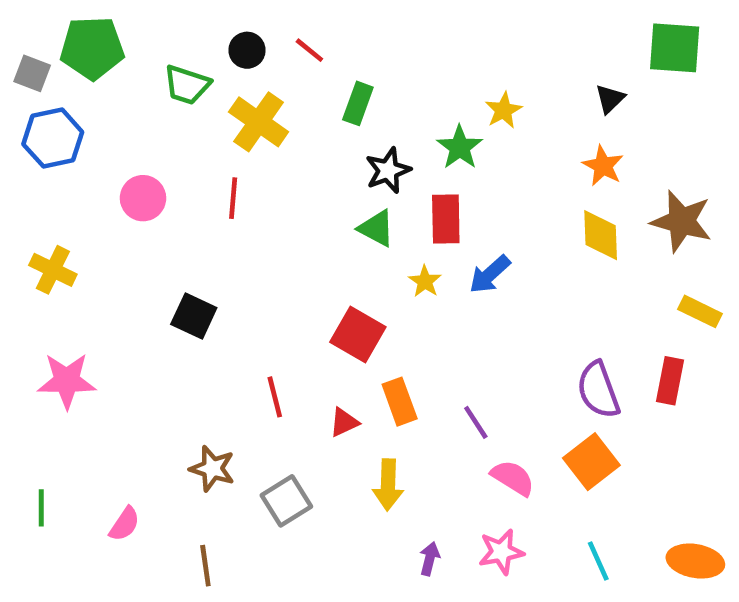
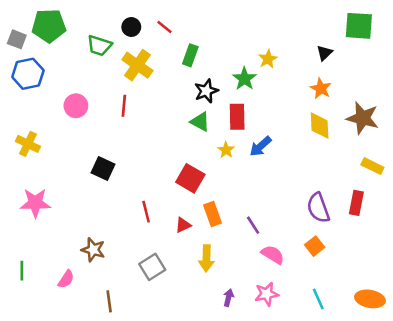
orange square: (591, 462) -> (315, 246), size x0.7
brown star: (212, 469) -> (93, 250), moved

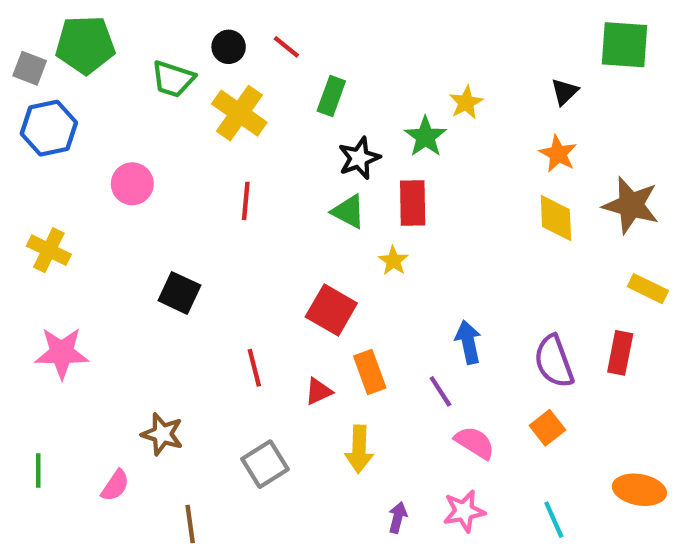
red line: (124, 106) -> (246, 201), moved
blue arrow: (260, 146) -> (468, 342), moved, turned 120
orange ellipse: (370, 299) -> (639, 490), moved

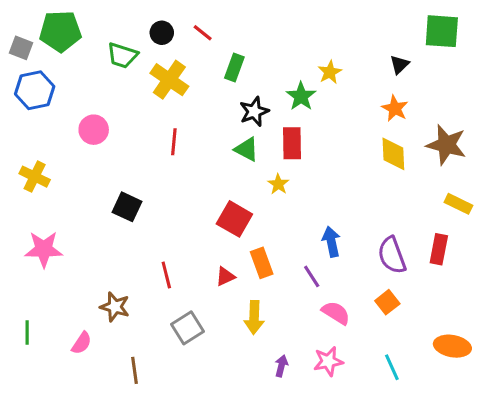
red line: (254, 368) -> (166, 275), moved

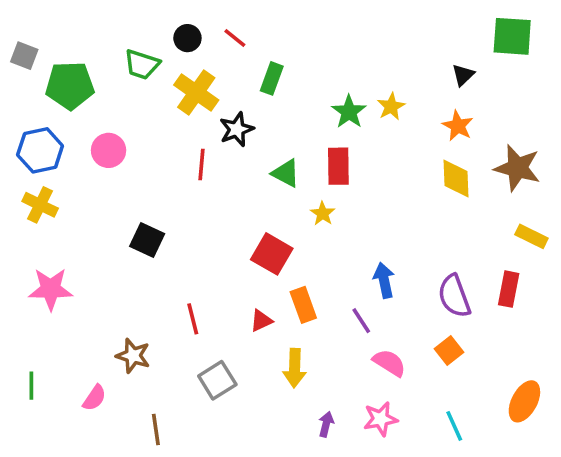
green pentagon: (60, 31) -> (70, 85), moved
yellow star: (330, 72) -> (391, 107), moved
blue hexagon: (35, 90) -> (40, 150), moved
black star: (254, 111) -> (237, 129), moved
orange ellipse: (452, 346) -> (524, 401), turned -72

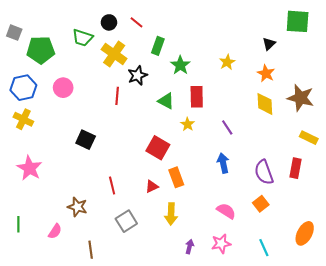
green star: (349, 112) -> (180, 65), moved
pink star: (51, 289) -> (29, 168), turned 30
purple line: (361, 321) -> (227, 127), moved

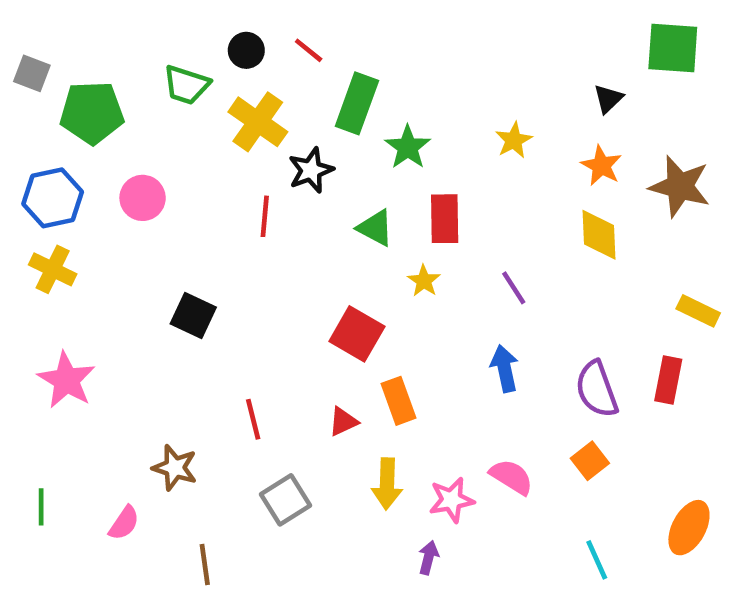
green rectangle: (158, 46) -> (357, 103), size x1.4
brown star: (301, 98) -> (680, 186), moved
pink star: (221, 244) -> (452, 500), moved

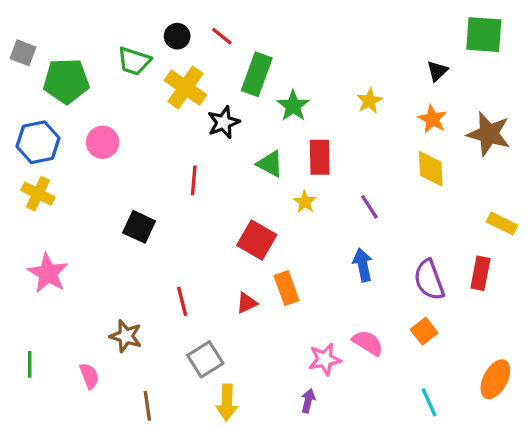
red line: (265, 216) -> (194, 180), moved
yellow arrow: (387, 484) -> (227, 402), moved
pink semicircle: (124, 523) -> (89, 376), turned -55

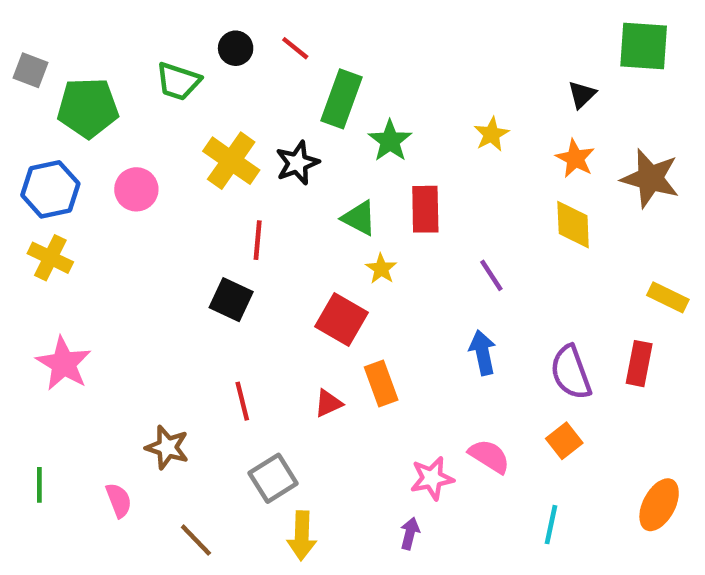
yellow cross: (185, 88) -> (231, 161), moved
yellow star: (305, 202) -> (381, 269), moved
black square: (139, 227) -> (231, 300), moved
cyan line: (429, 402) -> (551, 525), moved, turned 36
brown line: (147, 406) -> (196, 540), turned -36

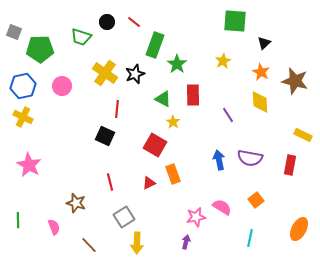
green square: (644, 46) -> (235, 21), moved
purple line: (491, 275) -> (228, 115), moved
purple semicircle: (571, 372) -> (250, 158), moved, turned -60

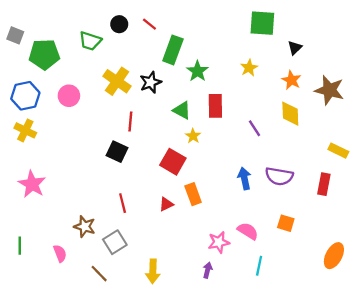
orange square: (256, 200) -> (286, 223), turned -35
gray square: (124, 217) -> (115, 242), moved
cyan line: (250, 238) -> (259, 266), moved

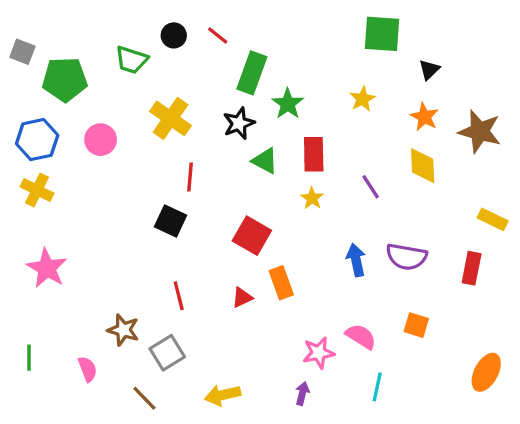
black star: (151, 82) -> (239, 123), moved
yellow star: (193, 136) -> (312, 198), moved
yellow arrow: (153, 271) -> (223, 395), turned 75

